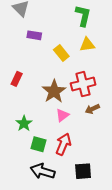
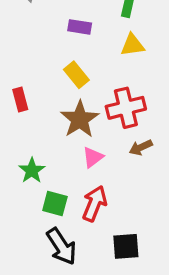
purple rectangle: (34, 35) -> (80, 27), moved
yellow rectangle: (61, 53) -> (76, 75), moved
red rectangle: (17, 79) -> (20, 100), turned -40
black arrow: (43, 171) -> (62, 246), turned -140

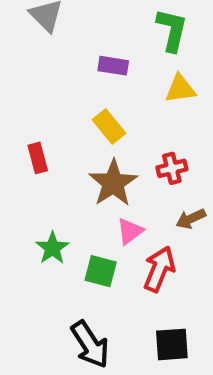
red cross: (126, 108) -> (172, 168), size x0.6
green square: (55, 203) -> (101, 271), moved
red arrow: (95, 203) -> (159, 269), moved

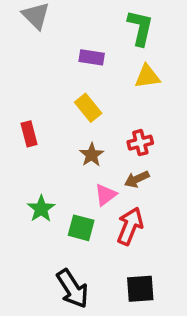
brown star: (113, 183) -> (92, 155), size x0.6
brown arrow: (191, 219) -> (137, 179), moved

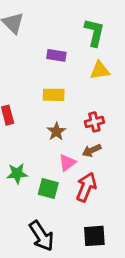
yellow rectangle: (88, 108) -> (54, 95), turned -50
green star: (41, 209) -> (17, 174), turned 30

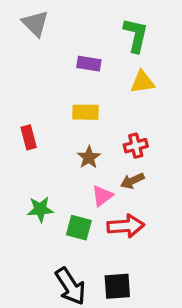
red arrow: (86, 187) -> (126, 226), turned 64
black square: (94, 236) -> (117, 286), moved

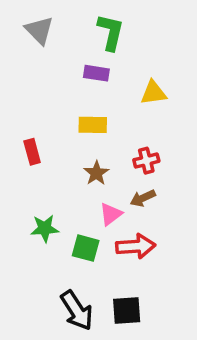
green L-shape: (136, 35) -> (111, 32), moved

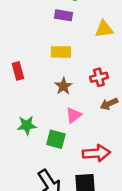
brown arrow: (143, 198) -> (109, 104), moved
red arrow: (136, 246) -> (96, 153), moved

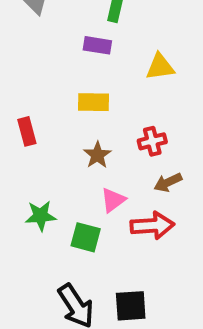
red arrow: (96, 153) -> (152, 226), moved

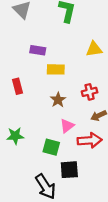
purple rectangle: (97, 45) -> (38, 50), moved
green star: (41, 216) -> (15, 136), moved
black square: (131, 306) -> (69, 170), moved

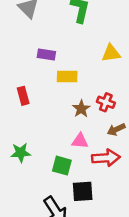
red cross: (90, 92) -> (106, 102), turned 35
brown star: (58, 100) -> (81, 109), moved
pink triangle: (67, 126) -> (80, 141), turned 42

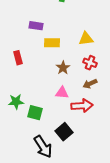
yellow triangle: (111, 53) -> (86, 39), moved
red cross: (106, 102) -> (90, 63), moved
green square: (62, 166) -> (35, 113), moved
black square: (83, 191) -> (64, 132), turned -36

